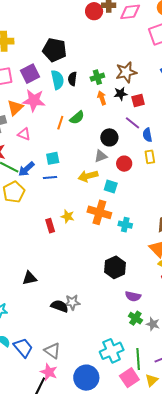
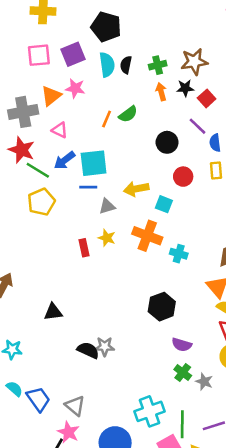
pink star: (34, 100) -> (75, 88), size x0.7
red square: (138, 100) -> (207, 98), turned -32
gray triangle: (101, 156) -> (107, 206), moved
cyan square: (53, 158) -> (94, 163), size x1.6
blue arrow: (26, 169) -> (64, 160), moved

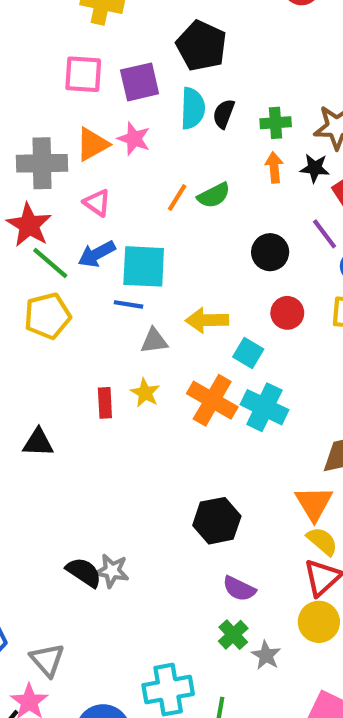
cyan cross: (179, 254) -> (264, 407), moved, size x1.5
black triangle: (53, 312) -> (38, 442), moved

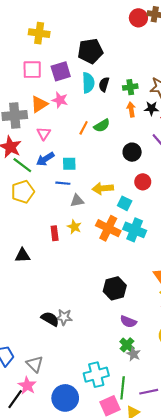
black pentagon: (201, 46) -> (90, 51), turned -30
pink triangle: (97, 203) -> (44, 133), turned 32
cyan square: (144, 266) -> (69, 164), size x0.6
gray star: (266, 655) -> (133, 354), moved

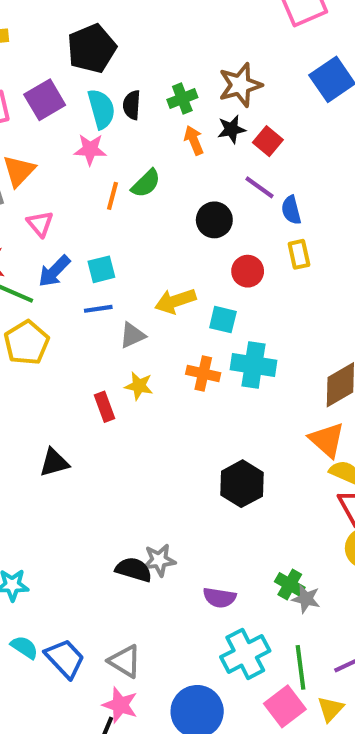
pink star: (60, 100) -> (90, 149), moved
orange cross: (108, 228) -> (203, 374), size x0.7
purple semicircle: (128, 322) -> (220, 598), moved

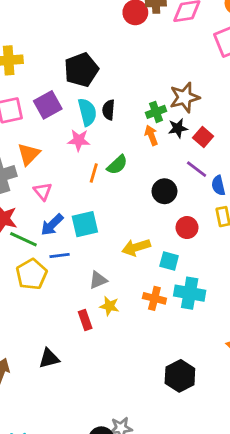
green cross: (182, 99) -> (156, 112), moved
cyan square: (101, 269) -> (85, 224), size x1.4
blue line: (98, 309) -> (60, 255), moved
gray triangle: (132, 335) -> (98, 280), moved

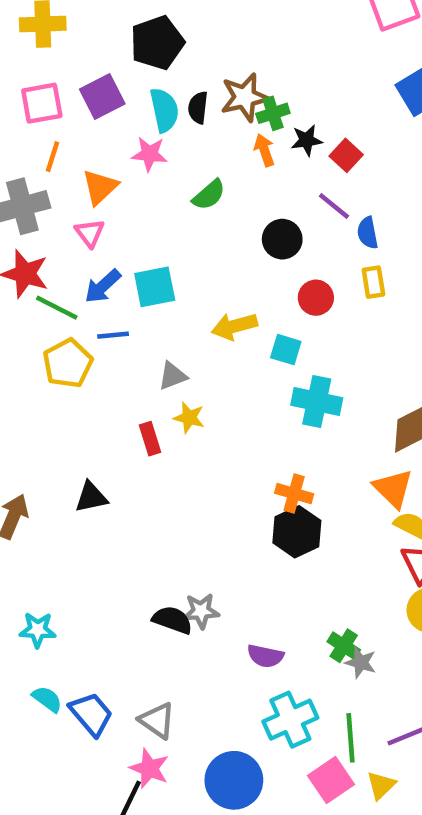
brown star: (185, 97) -> (245, 97), moved
orange triangle: (29, 154) -> (100, 187), moved
orange line: (94, 173) -> (53, 157), moved
orange cross: (154, 298) -> (294, 494), moved

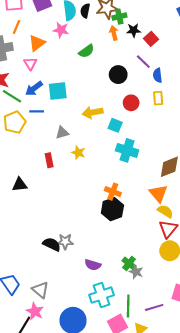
yellow star: (189, 418) -> (78, 153), moved

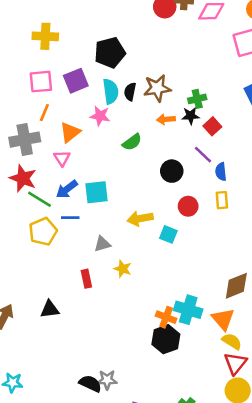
green cross: (119, 17) -> (197, 99), moved
orange arrow: (114, 33) -> (166, 119), turned -80
cyan cross: (127, 150) -> (188, 310), moved

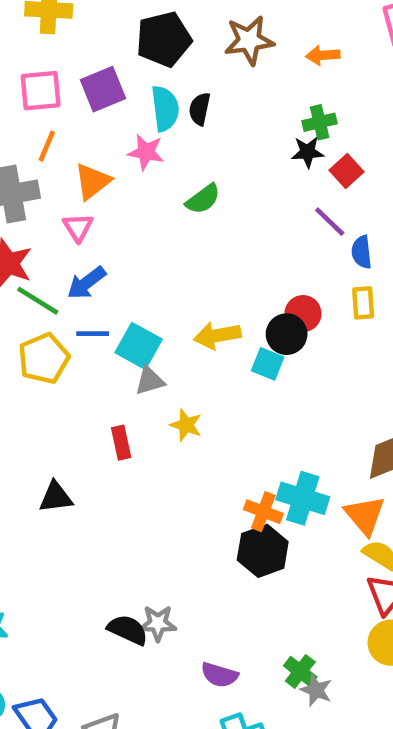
brown star: (157, 88) -> (249, 40), moved
orange arrow: (166, 119) -> (323, 55), moved
black circle: (172, 171) -> (287, 334), moved
cyan square: (96, 192) -> (139, 346), moved, turned 35

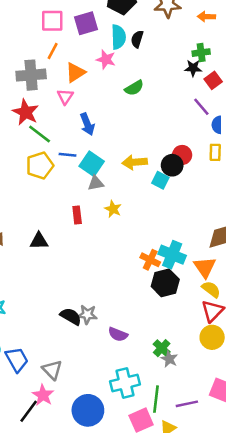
blue arrow: (86, 283) -> (87, 124), moved, turned -80
black hexagon: (263, 551) -> (165, 283), moved
purple semicircle: (219, 675) -> (118, 334), moved

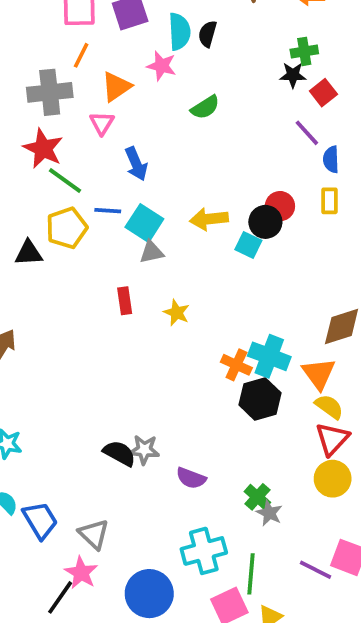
yellow star: (113, 209) -> (177, 313), moved
black triangle: (39, 241) -> (29, 253), moved
purple line: (187, 404) -> (316, 570), moved, turned 40

